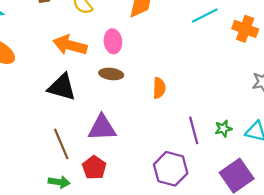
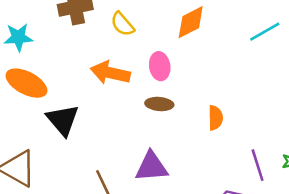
black triangle: (62, 87) -> (63, 120), moved, turned 36

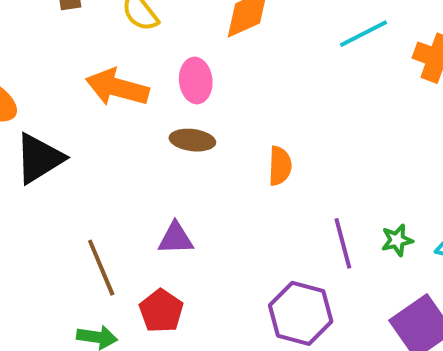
black triangle: (63, 120) -> (39, 158), turned 36
purple triangle: (152, 167) -> (176, 238), size x0.7

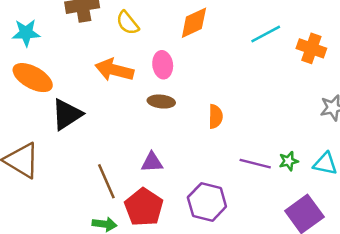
purple line: (343, 243) -> (255, 164), turned -60
red pentagon: (161, 311) -> (144, 207), size x1.4
purple hexagon: (301, 313) -> (207, 202), moved

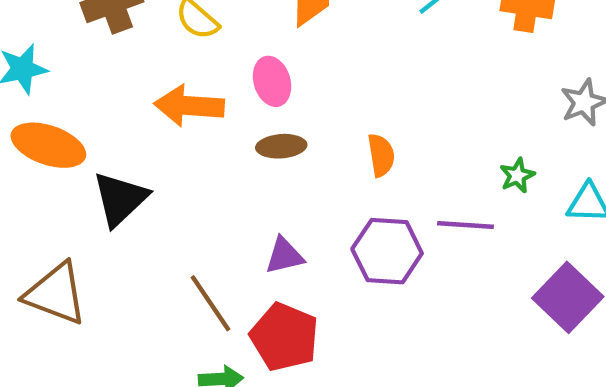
green star: (289, 161) -> (517, 176), moved
purple hexagon: (207, 202) -> (387, 251), moved

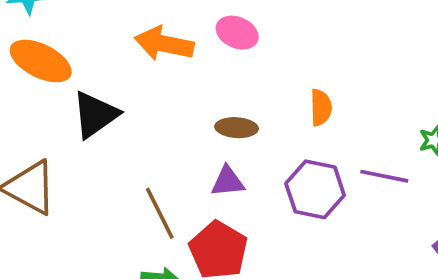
pink ellipse: (272, 81) -> (237, 33), turned -57
brown ellipse: (281, 146) -> (237, 128), moved

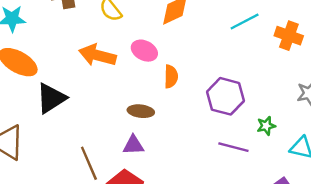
orange semicircle: (321, 107) -> (171, 77), moved
purple hexagon: (315, 189) -> (226, 96), moved

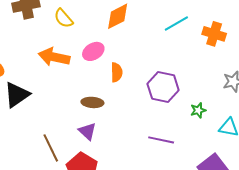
pink ellipse: (144, 51) -> (93, 51), turned -55
purple triangle: (133, 145) -> (87, 131), turned 48
purple line: (233, 147) -> (161, 140), moved

